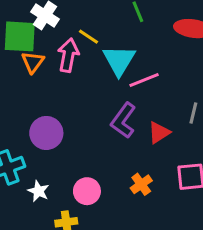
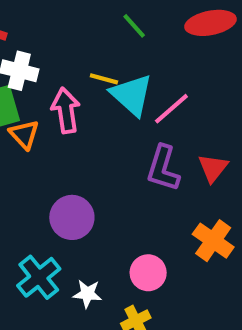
yellow line: (89, 37) -> (104, 79), moved
orange cross: (141, 184) -> (213, 241), size x1.4

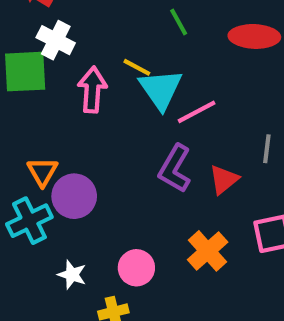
orange triangle: (24, 134) -> (42, 172), moved
cyan cross: (39, 277) -> (29, 221), moved

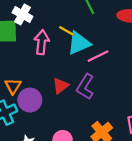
cyan triangle: (161, 89) -> (79, 43), turned 40
red triangle: (224, 179) -> (60, 86), moved

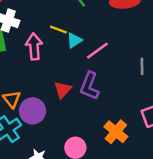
cyan triangle: (79, 43) -> (74, 40), size x0.6

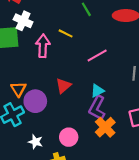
cyan triangle: (74, 40) -> (97, 91), moved
purple L-shape: (89, 86) -> (97, 108), moved

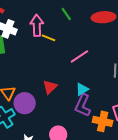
pink arrow: (43, 46) -> (37, 25), moved
orange cross: (105, 127) -> (103, 121), moved, turned -30

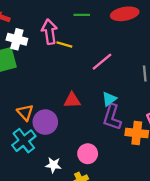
green line: (66, 14) -> (82, 15), turned -48
red triangle: (50, 87) -> (72, 100), turned 49

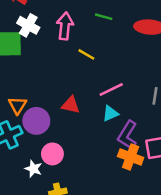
yellow line: (64, 44) -> (86, 54), moved
pink line: (102, 62) -> (111, 89), moved
purple L-shape: (112, 117) -> (127, 135), moved
pink circle: (88, 154) -> (52, 154), moved

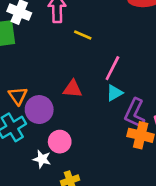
pink line: (111, 89) -> (112, 68), turned -30

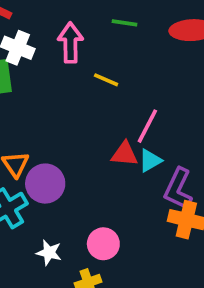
red triangle: (73, 89) -> (125, 154), moved
pink circle: (60, 142) -> (103, 244), moved

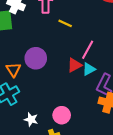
red triangle: (125, 154) -> (75, 65), turned -35
purple circle: (45, 184) -> (36, 58), moved

